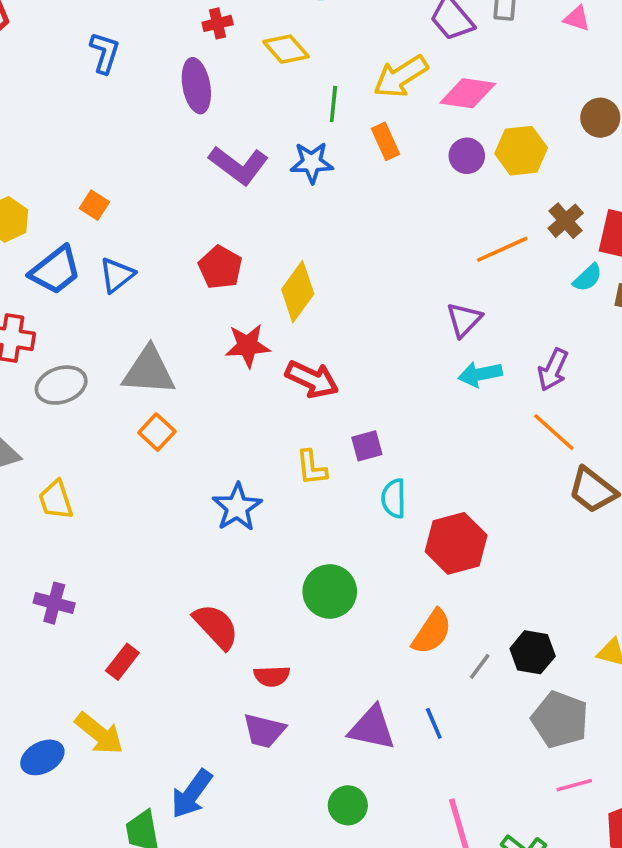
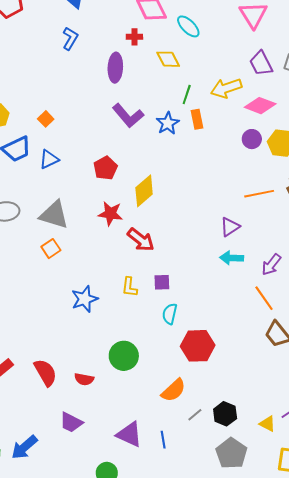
orange rectangle: (385, 141) -> (197, 119), moved
blue star: (312, 163) -> (168, 123), turned 30
red semicircle: (216, 626) -> (45, 373), moved
red semicircle: (272, 676) -> (84, 379), moved

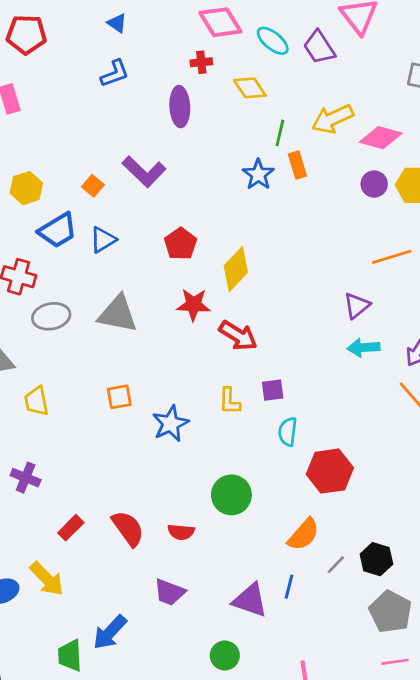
blue L-shape: (70, 38) -> (115, 73), turned 45
purple trapezoid: (261, 63) -> (319, 47), moved
purple L-shape: (128, 116) -> (144, 172), moved
orange square: (51, 249) -> (119, 397), moved, turned 30
blue line: (163, 440) -> (289, 587), moved, turned 30

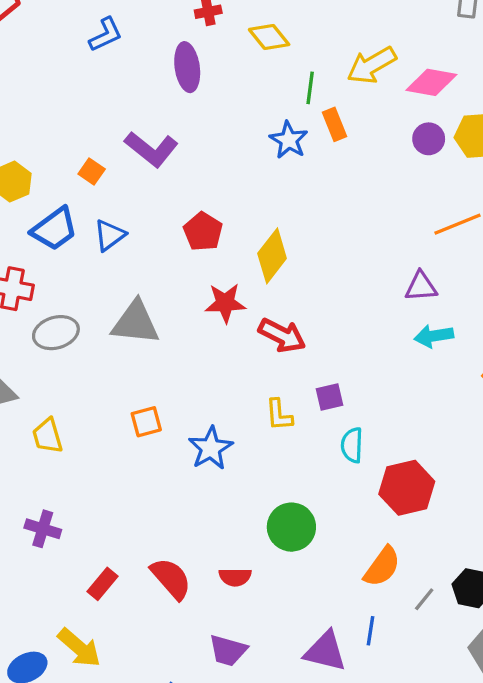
purple triangle: (357, 306) -> (421, 286), turned 40

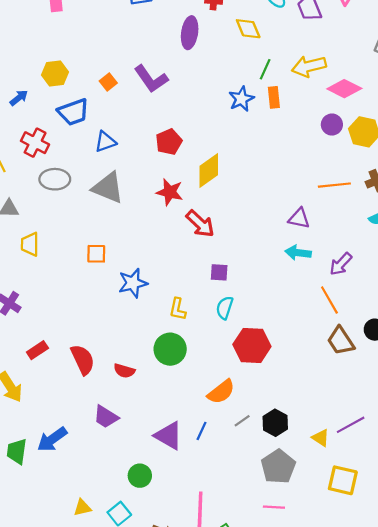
blue triangle: (110, 235) -> (105, 142), moved
yellow L-shape: (279, 415) -> (178, 309), moved

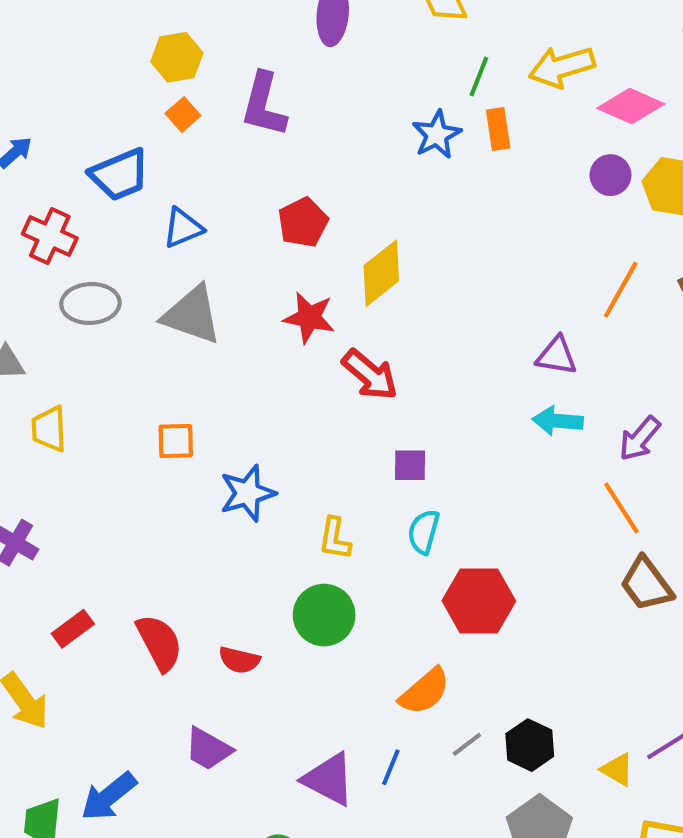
yellow hexagon: (55, 73) -> (177, 57), moved
purple L-shape: (151, 79) -> (264, 105), turned 52
orange line: (334, 185) -> (621, 290), turned -52

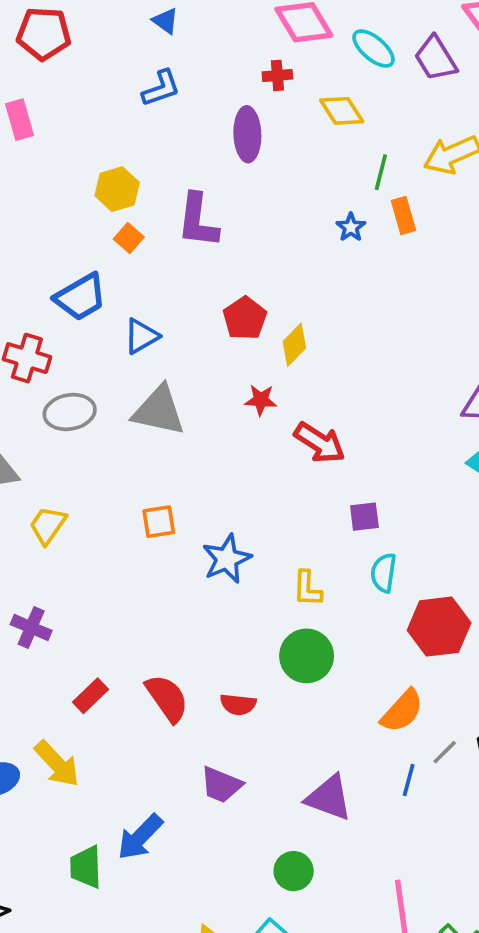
blue star: (437, 135) -> (351, 227), size x0.7
yellow diamond: (381, 273) -> (294, 345), moved, size x0.7
red star: (309, 318) -> (261, 400), size x0.7
yellow trapezoid: (49, 429) -> (48, 525), turned 45
blue line: (391, 767) -> (409, 780), moved

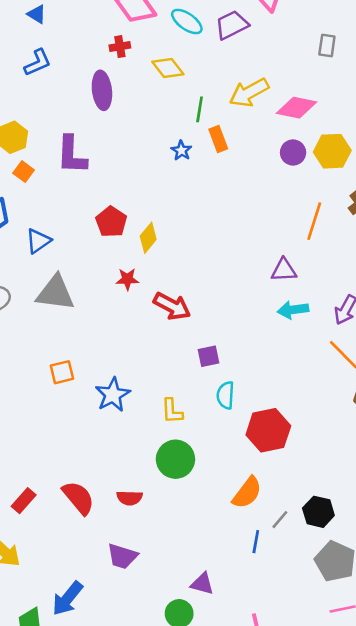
purple trapezoid: (436, 58) -> (232, 25), turned 100
purple triangle: (329, 798) -> (202, 584), moved, size x0.7

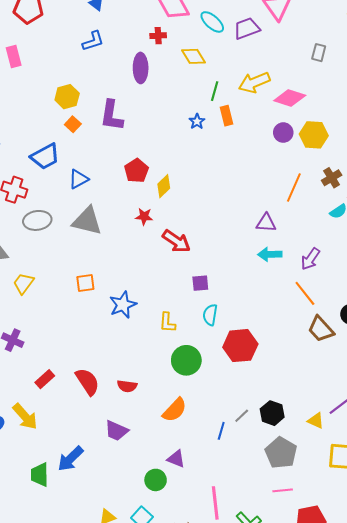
green circle: (175, 459) -> (186, 360), moved
orange semicircle: (247, 493) -> (175, 410), moved

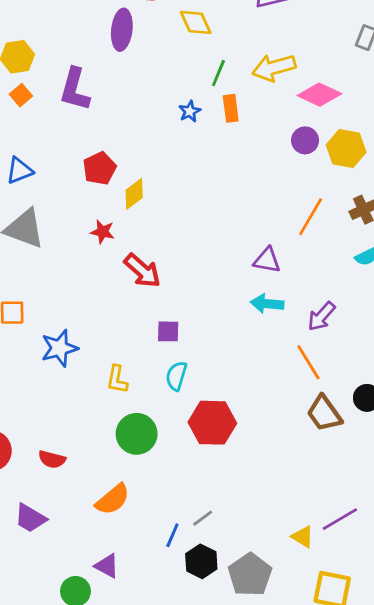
black hexagon: (272, 413) -> (201, 561), moved

